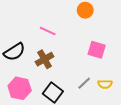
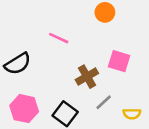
brown cross: (45, 59) -> (87, 77), moved
yellow semicircle: (105, 84) -> (132, 114), moved

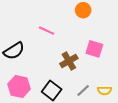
gray line: (104, 102) -> (83, 91), moved

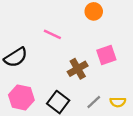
pink square: (94, 49) -> (106, 55), turned -36

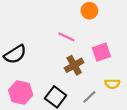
pink line: (52, 34) -> (66, 37), moved
yellow semicircle: (118, 102) -> (112, 84), moved

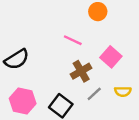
pink square: (101, 52) -> (111, 57), turned -30
gray line: (89, 97) -> (94, 94), moved

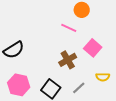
pink line: (73, 40) -> (69, 28), moved
gray line: (94, 94) -> (79, 88), moved

